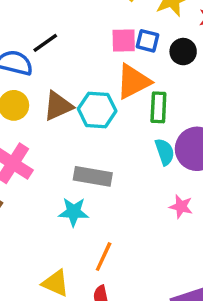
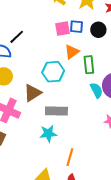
orange triangle: (133, 82) -> (72, 52), size x0.7
brown triangle: (58, 106) -> (33, 93), moved

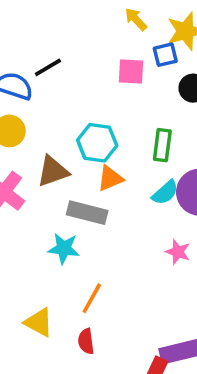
blue square: (77, 27) -> (165, 55), moved, turned -32
orange triangle: (72, 52) -> (110, 178), moved
cyan semicircle: (96, 90) -> (165, 193), turned 63

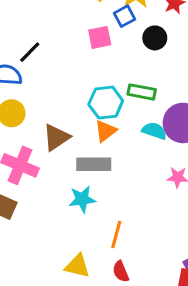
cyan hexagon: (97, 143) -> (106, 103), moved
green rectangle: (162, 145) -> (142, 92), turned -72
cyan semicircle: (165, 193) -> (154, 131), turned -105

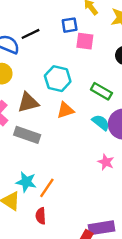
blue square: (125, 16) -> (70, 25), moved
cyan hexagon: (106, 103) -> (58, 79), moved
gray rectangle: (94, 164) -> (27, 135), moved
cyan star: (82, 199) -> (26, 182), moved

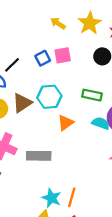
blue square: (70, 25) -> (43, 58), moved
brown triangle: (28, 102) -> (22, 103), moved
cyan star: (26, 182) -> (52, 198), turned 30

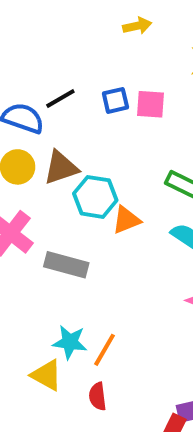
yellow arrow: (58, 23) -> (137, 26), moved, turned 120
cyan hexagon: (49, 97) -> (95, 197), moved
cyan star: (52, 198) -> (70, 342), turned -30

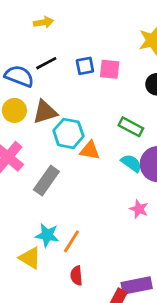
yellow arrow: (137, 26) -> (44, 22), moved
orange triangle: (126, 220) -> (90, 150), turned 30
gray rectangle: (66, 265) -> (46, 181), turned -72
red semicircle: (98, 396) -> (76, 276), moved

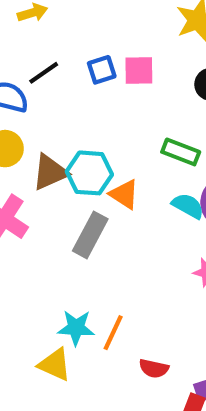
brown triangle: (45, 112) -> (50, 172), moved
orange triangle: (90, 150) -> (124, 194), turned 30
gray rectangle: (46, 181) -> (90, 235), moved
red semicircle: (76, 276) -> (154, 368), moved, turned -66

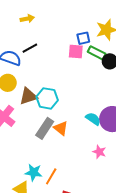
blue square: (102, 70) -> (83, 38), moved
green rectangle: (181, 152) -> (97, 53), moved
orange triangle: (124, 194) -> (61, 128), moved

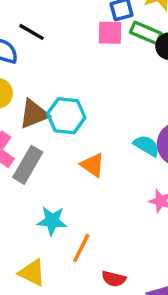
black line: (30, 48) -> (32, 32), turned 63
gray rectangle: (45, 128) -> (28, 165), moved
cyan star: (34, 172) -> (52, 221), moved

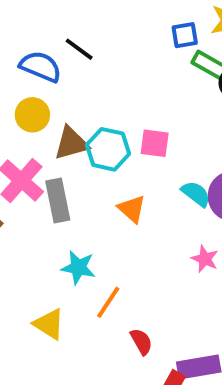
pink square: (110, 33) -> (155, 143), moved
gray rectangle: (28, 165) -> (58, 200), turned -48
red semicircle: (114, 279) -> (141, 342), turned -140

